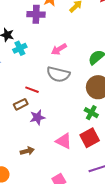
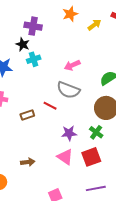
purple cross: (36, 14) -> (33, 26), moved
red line: (32, 90) -> (50, 106), moved
purple star: (37, 117) -> (69, 133), moved

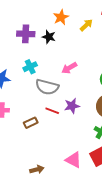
black star: (23, 44) -> (49, 37), moved
gray semicircle: (68, 90) -> (47, 87), moved
purple star: (69, 133) -> (72, 106), moved

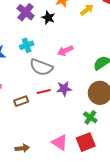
purple cross: (26, 34) -> (26, 12), turned 30
red line: (52, 111) -> (44, 91), turned -40

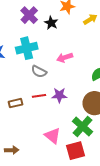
cyan cross: (27, 45) -> (27, 48), size x1.5
gray semicircle: (41, 67) -> (39, 72), size x0.7
green cross: (90, 117) -> (83, 126), size x1.5
pink triangle: (60, 143) -> (53, 136), moved

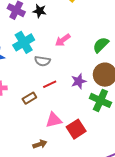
purple star: (59, 95) -> (79, 81), moved
pink triangle: (53, 136) -> (54, 120), moved, turned -36
red square: (75, 151) -> (76, 129), moved

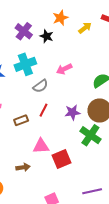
gray semicircle: (42, 61) -> (40, 86), turned -56
red line: (50, 84) -> (43, 110), turned -48

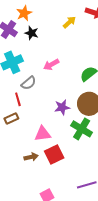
orange star: (60, 18) -> (24, 13), moved
red line: (43, 110) -> (18, 99), moved, turned -40
pink triangle: (41, 146) -> (43, 134), moved
brown arrow: (23, 167) -> (31, 157), moved

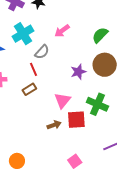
green cross: (82, 129) -> (97, 104), moved
pink triangle: (43, 134) -> (62, 100), turned -36
red square: (54, 155) -> (76, 120), turned 30

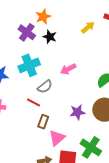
red line: (33, 69) -> (34, 102), turned -48
brown rectangle: (29, 89) -> (43, 122), moved, turned -48

